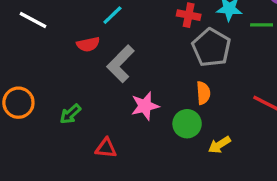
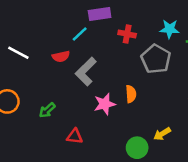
red cross: (189, 15) -> (127, 34), moved
white line: (33, 20) -> (18, 53), moved
orange semicircle: (203, 93) -> (131, 94), moved
green circle: (187, 124) -> (137, 148), moved

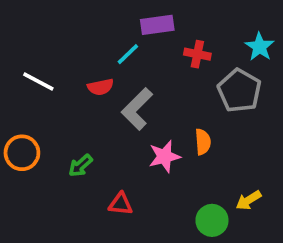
cyan star: (170, 29) -> (260, 47), turned 30

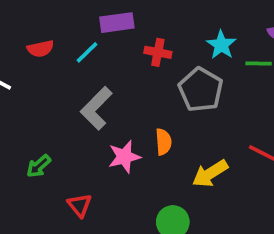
red semicircle: (101, 87) -> (40, 49), moved
yellow arrow: (249, 200) -> (210, 174), moved, size x1.4
red triangle: (121, 204) -> (80, 205), turned 45

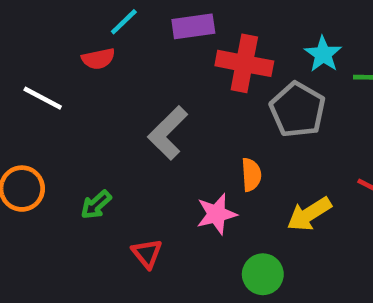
cyan line: (87, 52) -> (124, 22), moved
red cross: (158, 52) -> (244, 63), size x1.6
pink star: (124, 157) -> (216, 214), moved

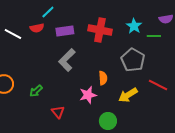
purple rectangle: (193, 26) -> (65, 31), moved
white line: (43, 98) -> (13, 34), moved
gray pentagon: (298, 110) -> (133, 60), moved

